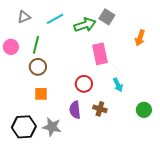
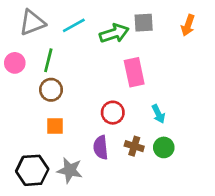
gray triangle: (24, 17) -> (32, 23), size x1.5
gray square: (107, 17) -> (144, 23), turned -35
orange arrow: (140, 38) -> (188, 25), moved
green circle: (144, 110) -> (164, 147), moved

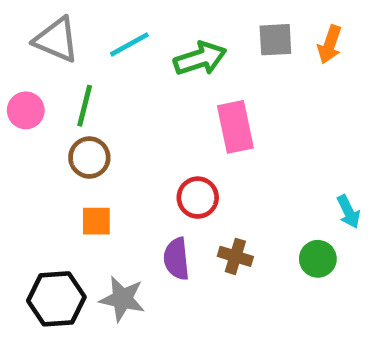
gray triangle: (32, 23) -> (56, 40), turned 44
gray square: (144, 23) -> (275, 40), moved
cyan arrow: (158, 114) -> (348, 212), moved
green circle: (164, 147) -> (318, 259), moved

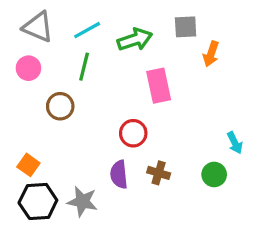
orange arrow: (330, 44) -> (211, 54), moved
green line: (85, 106) -> (84, 67), moved
pink circle: (26, 110) -> (28, 68), moved
orange square: (96, 221) -> (28, 165), moved, turned 35

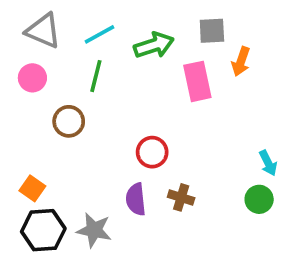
pink rectangle: (159, 86) -> (197, 81), moved
green circle: (214, 174) -> (259, 199), moved

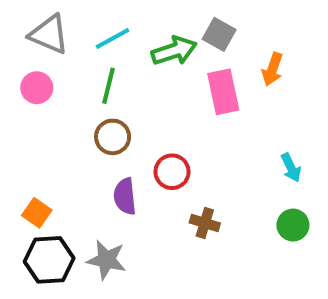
gray square: (212, 31) -> (219, 34), moved, turned 32
brown circle: (69, 121) -> (113, 137), moved
cyan arrow: (268, 163) -> (291, 168), moved
purple semicircle: (136, 199) -> (125, 196), moved

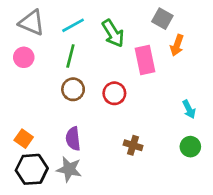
gray square: (219, 34) -> (162, 19), moved
green arrow: (174, 51) -> (113, 33), turned 76
red circle: (172, 172) -> (114, 93), moved
purple semicircle: (125, 196) -> (73, 139), moved

